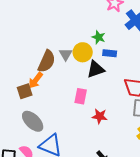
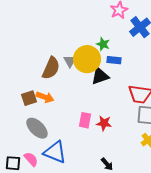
yellow circle: (83, 52) -> (87, 59), size x1.4
orange arrow: (36, 80) -> (45, 97), moved, turned -108
pink rectangle: (81, 96) -> (85, 120), moved

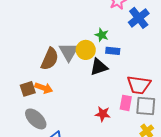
yellow circle: (87, 59) -> (86, 50), size x0.7
gray triangle: (70, 61) -> (69, 52), size x1.5
pink rectangle: (85, 120) -> (126, 103), moved

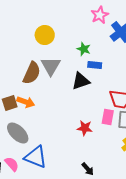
yellow circle: (86, 50) -> (45, 35), moved

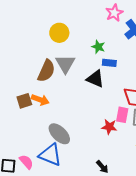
black triangle: (81, 81) -> (95, 79), turned 42
red star: (85, 128) -> (109, 127), moved
gray ellipse: (18, 133) -> (59, 134), moved

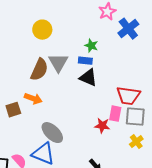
yellow circle: (59, 33) -> (42, 30), moved
blue rectangle: (109, 63) -> (85, 61), moved
brown square: (24, 101) -> (13, 110), moved

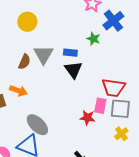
green star: (91, 46) -> (93, 39), moved
brown semicircle: (39, 70) -> (24, 62), size x0.7
black triangle: (88, 78) -> (73, 70), turned 30

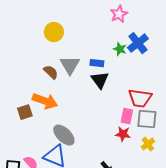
blue cross: (113, 21) -> (138, 43), moved
brown semicircle: (24, 62) -> (51, 72), turned -70
orange arrow: (18, 91) -> (45, 101), size x1.4
red star: (87, 118) -> (123, 134), moved

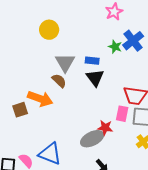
brown semicircle: (51, 72) -> (59, 81), moved
red star: (123, 134) -> (105, 128), moved
gray ellipse: (64, 135) -> (92, 139), moved, turned -70

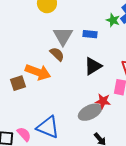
black triangle: (95, 78) -> (93, 66), moved, turned 36

